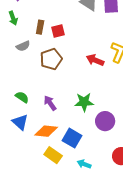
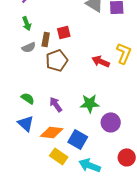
green arrow: (13, 18) -> (27, 23), moved
brown rectangle: (40, 27) -> (46, 39), moved
cyan arrow: (84, 164) -> (90, 165), size x1.5

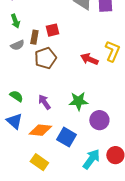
yellow rectangle: (59, 156) -> (39, 162), moved
cyan arrow: (90, 165) -> (91, 159), moved, turned 105

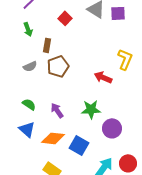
red square: (52, 30) -> (65, 18), moved, turned -32
gray semicircle: (17, 45) -> (30, 66), moved
red arrow: (89, 59) -> (103, 77), moved

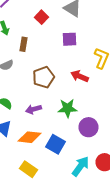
purple square: (118, 13) -> (70, 39), moved
brown pentagon: (58, 66) -> (44, 77), moved
purple arrow: (57, 110) -> (34, 109), turned -70

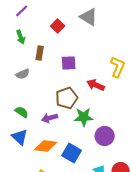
purple square: (70, 39) -> (69, 63), moved
brown pentagon: (44, 77) -> (67, 98), moved

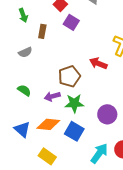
purple square: (69, 63) -> (71, 22), moved, turned 35
green star: (84, 117) -> (74, 103), moved
blue triangle: (20, 137) -> (22, 129), moved

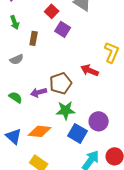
purple arrow: (52, 96) -> (39, 92), moved
blue square: (74, 131) -> (78, 133), moved

